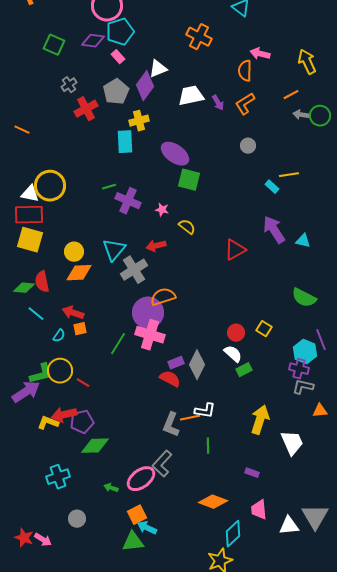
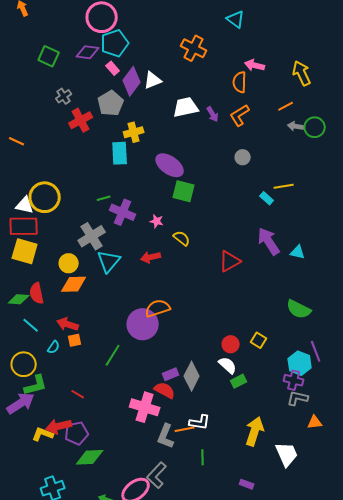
purple diamond: (145, 86) -> (132, 81), moved
gray cross: (134, 270) -> (92, 236), moved
pink cross: (150, 335) -> (145, 407), moved
yellow circle: (60, 371) -> (24, 364), moved

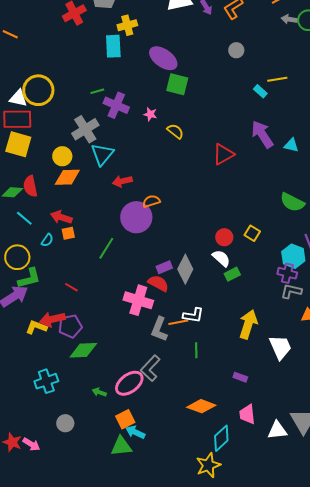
red arrow: (151, 257) -> (122, 181), moved
orange semicircle: (158, 308) -> (151, 201), size x0.7

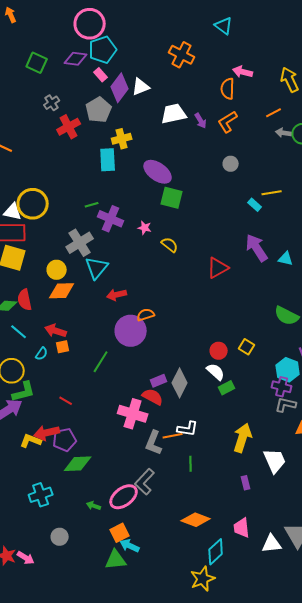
purple rectangle: (240, 377) -> (246, 483), moved, turned 56

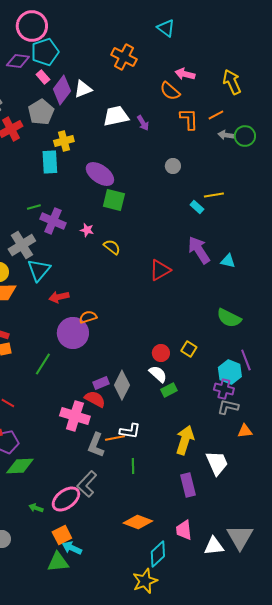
orange semicircle: (228, 89) -> (170, 91), turned -50
orange L-shape: (228, 122) -> (189, 119), moved, turned 120
purple rectangle: (246, 483) -> (188, 485), size x1.6

